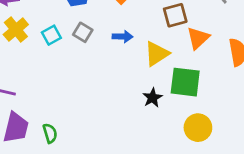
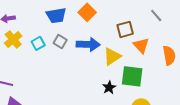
blue arrow: (123, 37) -> (88, 44), size x1.6
orange triangle: (198, 38) -> (141, 45), turned -30

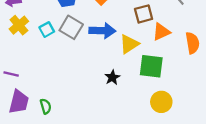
gray square: (60, 41) -> (71, 27), size x1.5
orange triangle: (141, 45) -> (161, 32), turned 48
black star: (109, 87) -> (112, 77), moved

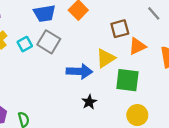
blue arrow: (102, 31) -> (79, 71), moved
black star: (112, 77) -> (89, 102), moved

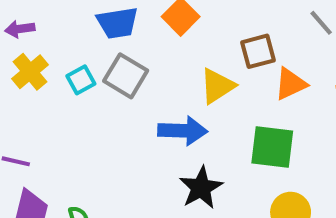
yellow triangle: (106, 58) -> (217, 86), moved
black star: (89, 102) -> (201, 188), size x1.5

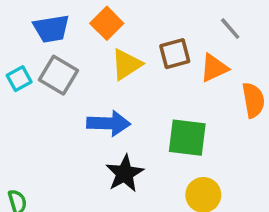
orange triangle: (291, 84) -> (214, 68), moved
yellow triangle: (217, 86) -> (126, 64), moved

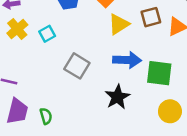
gray square: (58, 75) -> (77, 66), moved
blue arrow: (109, 123) -> (127, 60), moved

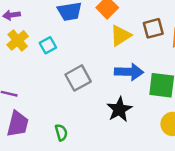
gray square: (77, 66) -> (78, 78), turned 30
green semicircle: (46, 116) -> (61, 132), moved

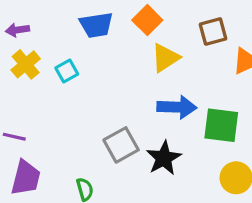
brown square: (153, 28) -> (213, 32), moved
gray square: (78, 78) -> (121, 145), moved

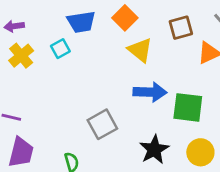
yellow triangle: (165, 58) -> (140, 50), turned -48
cyan square: (67, 71) -> (60, 49), moved
black star: (164, 158) -> (154, 149), moved

